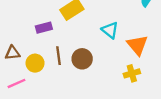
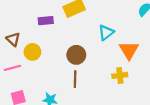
cyan triangle: (110, 30) -> (106, 33), turned 35
brown triangle: (12, 53) -> (13, 39), turned 40
brown line: (58, 56) -> (75, 79), moved

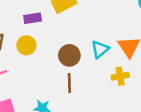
cyan triangle: (106, 33) -> (100, 49), moved
yellow circle: (32, 52) -> (26, 45), moved

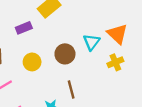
yellow circle: (26, 45) -> (32, 62), moved
brown line: (69, 83) -> (71, 89), moved

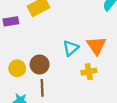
brown circle: (65, 54) -> (40, 64), moved
yellow circle: (32, 62) -> (17, 68), moved

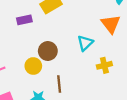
orange triangle: (96, 46) -> (111, 24), moved
brown circle: (40, 64) -> (48, 51), moved

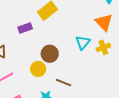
yellow cross: (104, 65) -> (103, 47), moved
brown line: (59, 84) -> (64, 83), turned -56

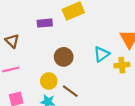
yellow circle: (38, 69) -> (49, 81), moved

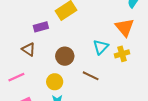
brown triangle: (12, 41) -> (29, 49), moved
brown line: (70, 91) -> (91, 76), moved

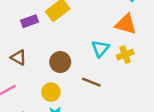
purple rectangle: (41, 27) -> (30, 21), moved
orange triangle: (125, 27) -> (126, 24), turned -30

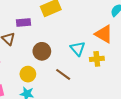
purple rectangle: (30, 21) -> (23, 22), moved
cyan triangle: (100, 48) -> (78, 49), turned -35

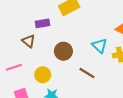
yellow circle: (28, 74) -> (43, 75), moved

